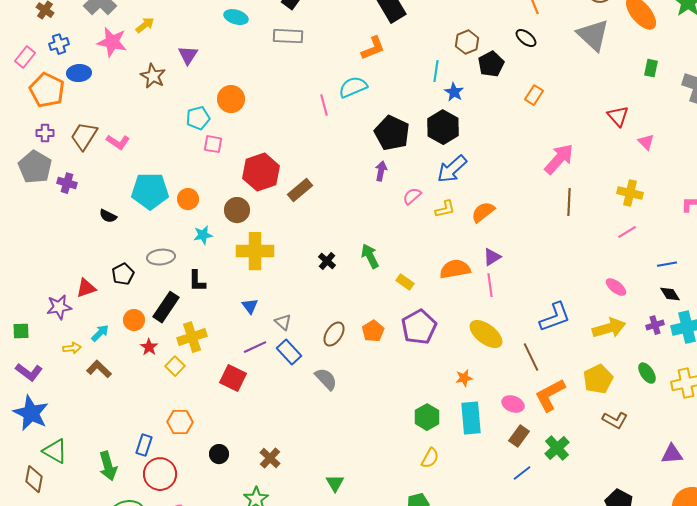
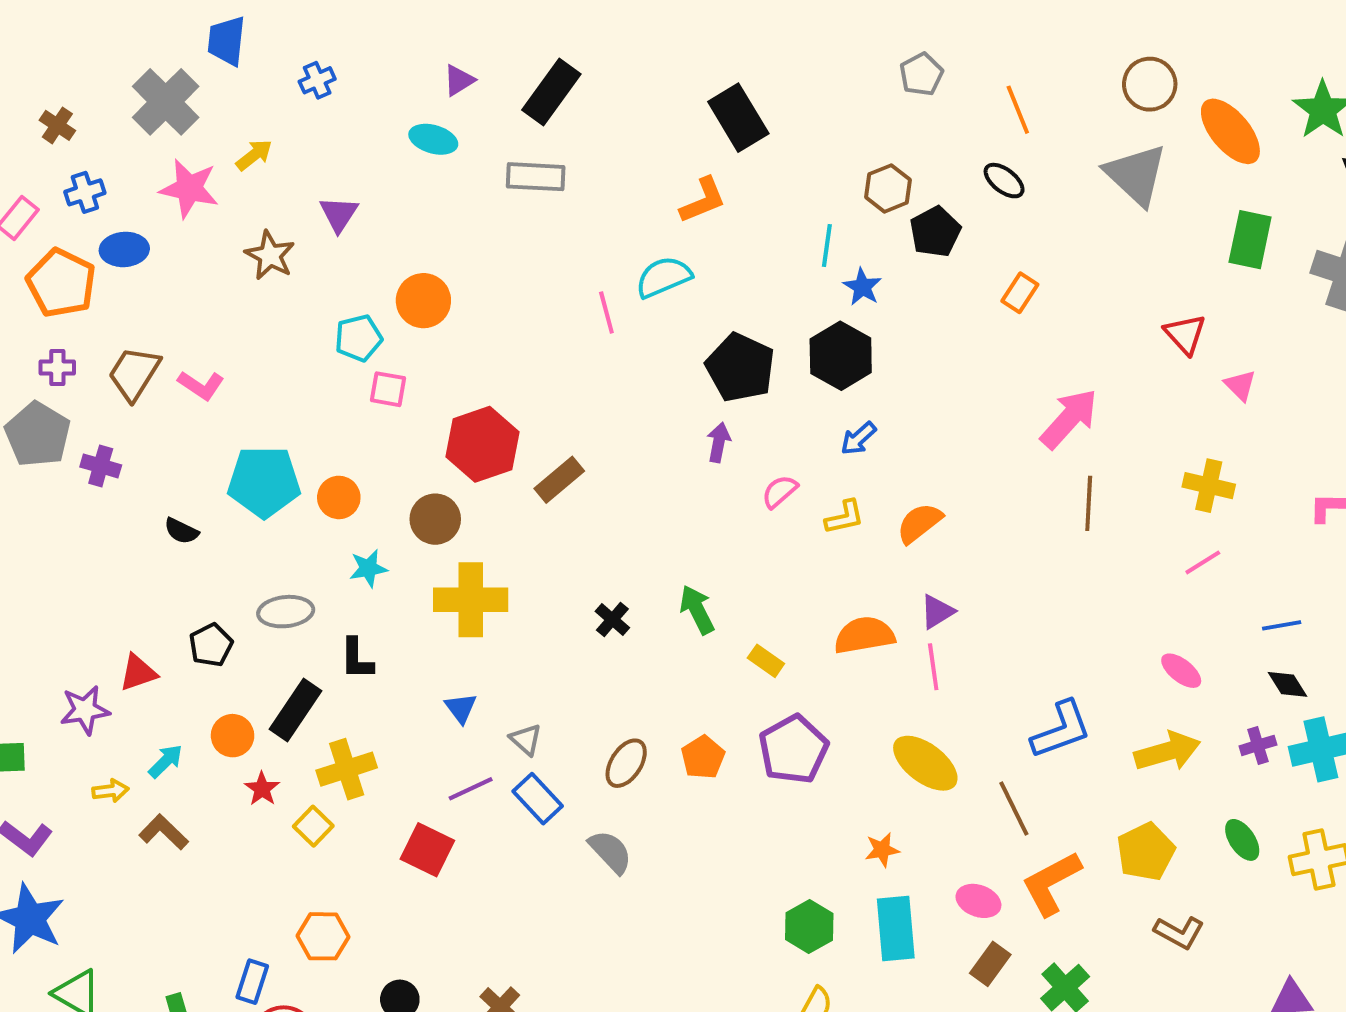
green rectangle: (651, 68) -> (1250, 240), size x1.6
blue arrow: (452, 169) -> (858, 438), size x0.6

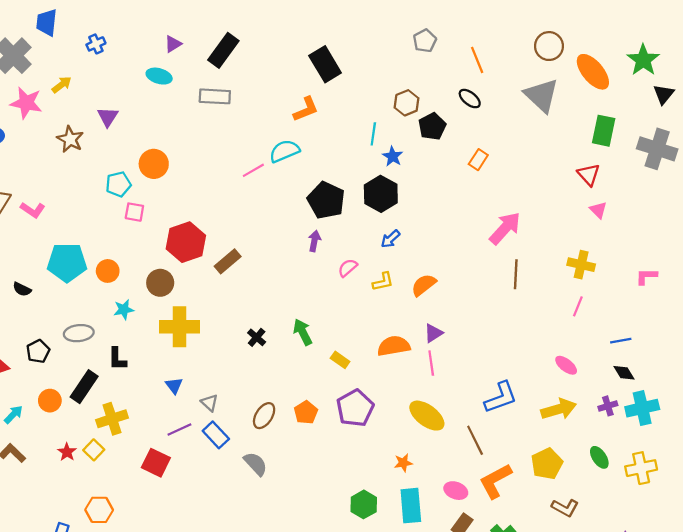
pink line: (606, 312) -> (253, 170), turned 75
red triangle: (1185, 334) -> (589, 175), moved
pink line: (1203, 562) -> (578, 306), turned -36
red star: (262, 789) -> (67, 452), moved

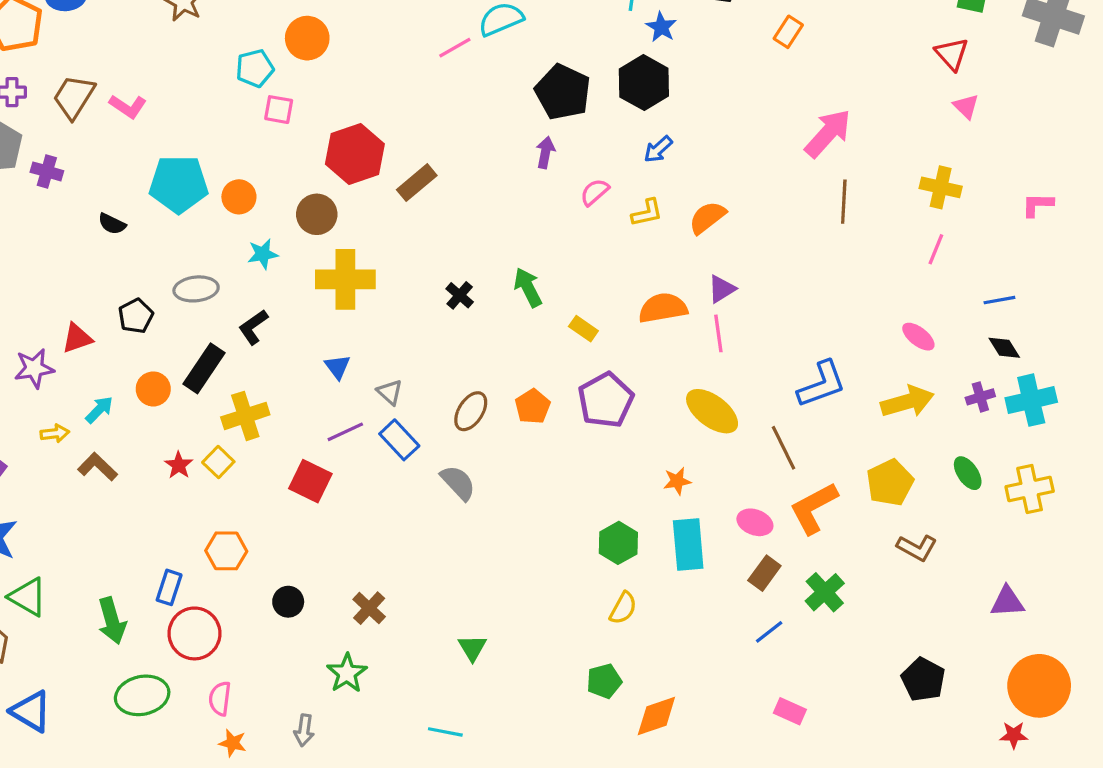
black L-shape: (117, 359) -> (253, 327), turned 55

